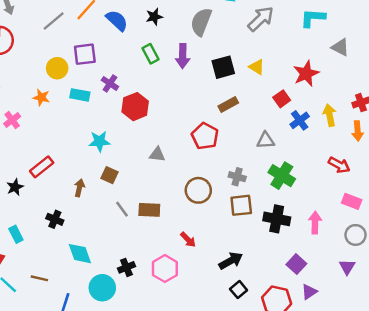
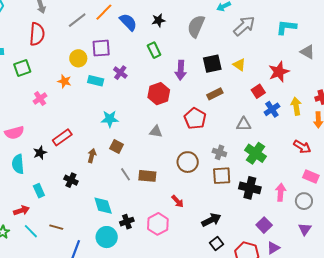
purple arrow: (183, 56) -> (181, 70), moved
red hexagon: (135, 107) -> (159, 94), moved
gray circle: (356, 235) -> (304, 201), moved
cyan diamond: (80, 254) -> (103, 206), moved

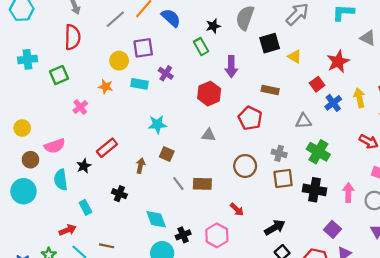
black star: (158, 20) -> (213, 26), moved
black square: (212, 64) -> (270, 43), moved
brown rectangle: (215, 94) -> (270, 90), turned 42

